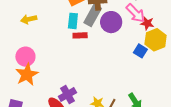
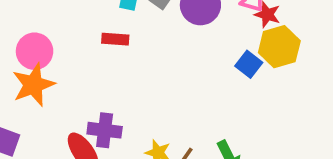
red rectangle: (80, 35) -> (115, 39), moved
purple cross: (67, 95) -> (105, 130), turned 30

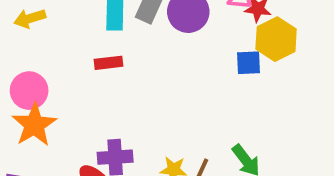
blue square: (249, 64) -> (249, 63), turned -30

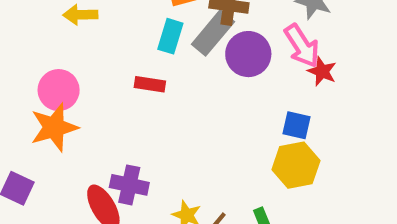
yellow hexagon: (276, 39) -> (296, 165), moved

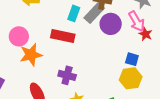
red rectangle: (150, 84) -> (63, 36), size x1.6
orange star: (54, 127) -> (31, 55), moved
purple cross: (129, 185) -> (67, 75), moved

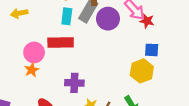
pink circle: (19, 36) -> (34, 52), moved
orange star: (31, 55) -> (32, 70), size x0.6
blue square: (132, 59) -> (152, 50), moved

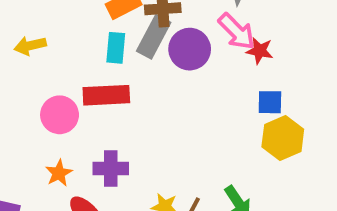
orange star: (32, 70) -> (59, 173), moved
yellow hexagon: (142, 71) -> (283, 138), moved
purple cross: (74, 83) -> (111, 169), moved

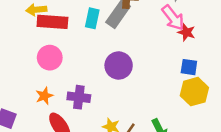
purple circle: (190, 49) -> (119, 66), moved
red rectangle: (106, 95) -> (52, 22), moved

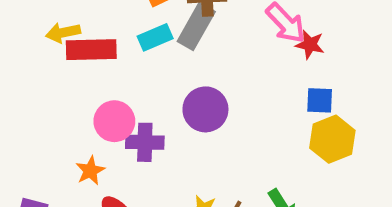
cyan rectangle: (92, 18) -> (155, 37), turned 60
pink circle: (50, 58) -> (114, 121), moved
purple cross: (79, 97) -> (145, 142), moved

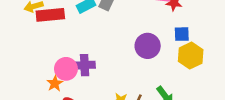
purple circle: (205, 109) -> (148, 46), moved
pink circle: (114, 121) -> (66, 69), moved

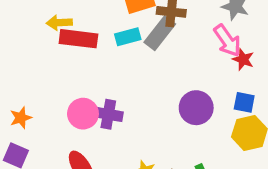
orange star: (55, 83) -> (21, 118), moved

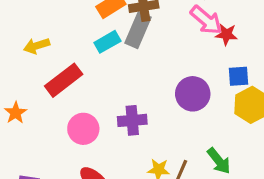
red rectangle: (78, 39) -> (64, 80), moved, turned -30
purple cross: (108, 114) -> (132, 120), moved
orange star: (21, 118) -> (16, 113), moved

